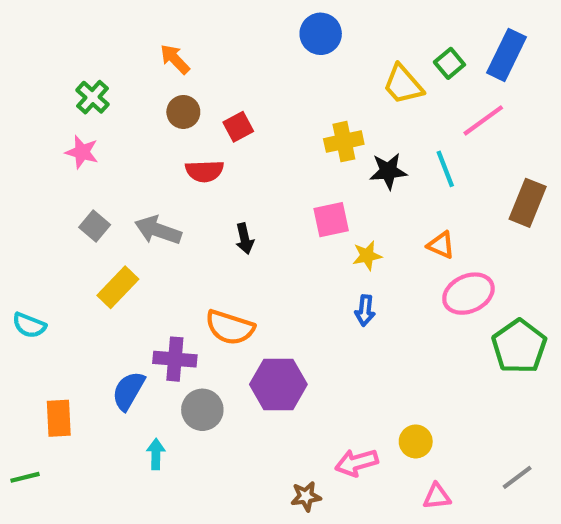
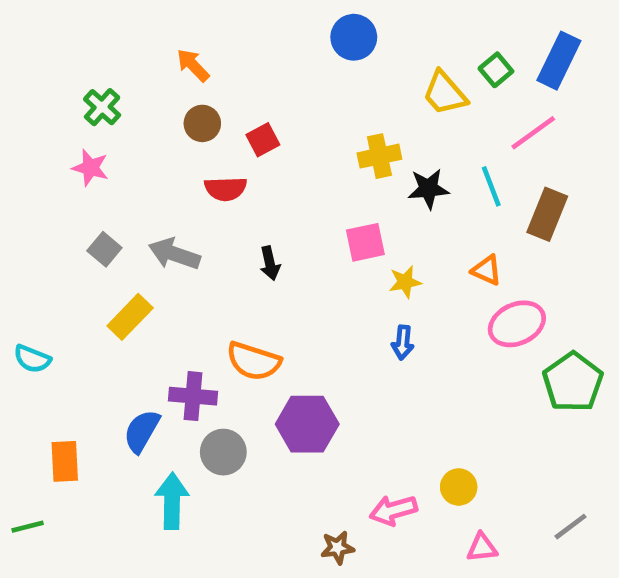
brown rectangle: (528, 203) -> (547, 214), moved
cyan arrow: (156, 454) -> (172, 501), size x1.6

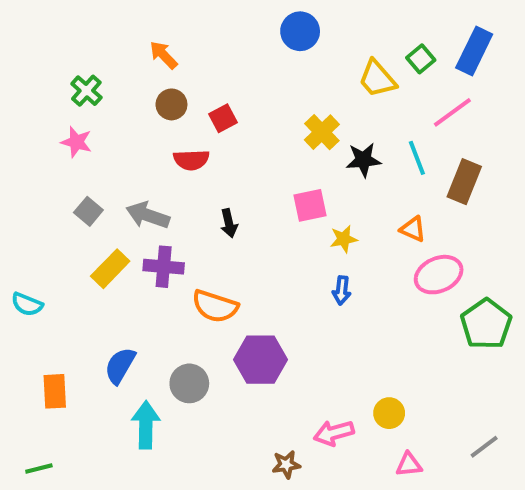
yellow cross: (379, 156) -> (322, 132), turned -32
purple cross: (193, 396) -> (164, 267), moved
green line: (28, 527) -> (39, 468), moved

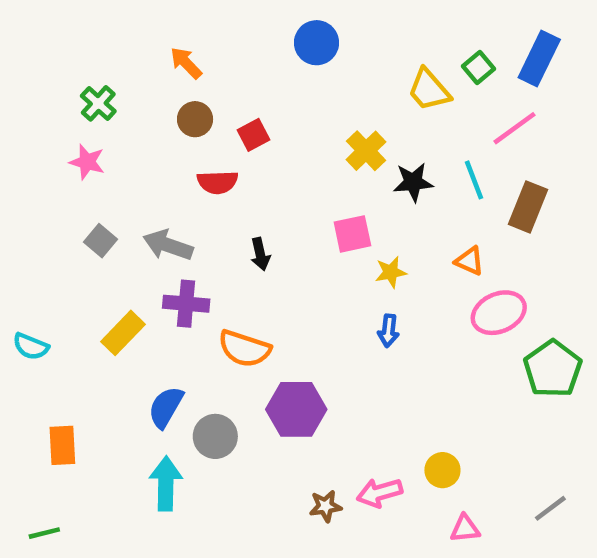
blue circle: (300, 31) -> (316, 43), moved
yellow rectangle: (110, 269) -> (123, 333), moved
blue semicircle: (120, 366) -> (166, 407), moved
brown star: (286, 465) -> (325, 506), moved

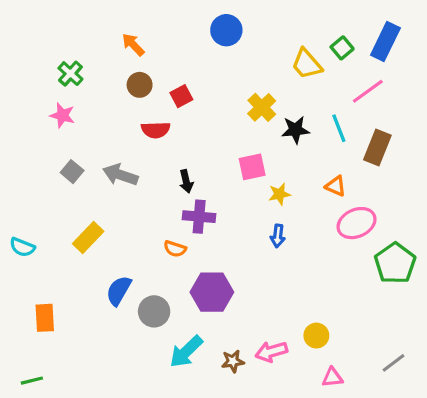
purple cross: (186, 304) -> (199, 217), moved
orange semicircle: (245, 349) -> (175, 249), size x0.6
cyan arrow: (166, 484) -> (186, 352), moved, turned -135

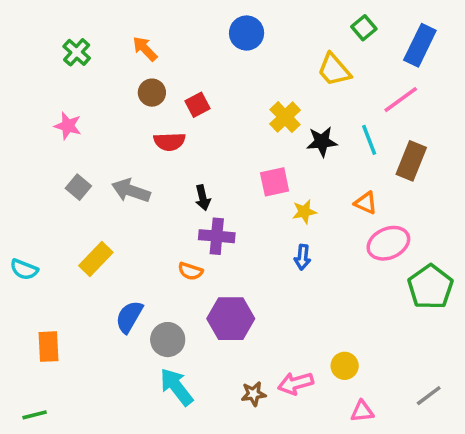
green square: (342, 48) -> (364, 28), moved
green cross: (70, 74) -> (77, 52), moved
cyan arrow: (186, 352) -> (176, 387), moved, turned 96

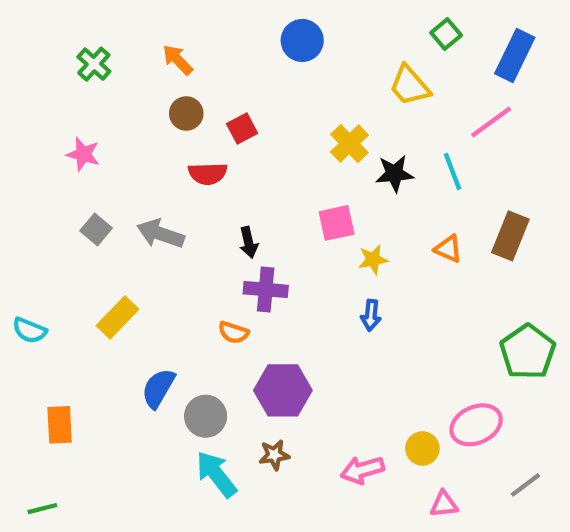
brown rectangle: (411, 161) -> (510, 236), moved
pink ellipse: (388, 243) -> (476, 425), moved
brown star: (254, 394) -> (274, 455), moved

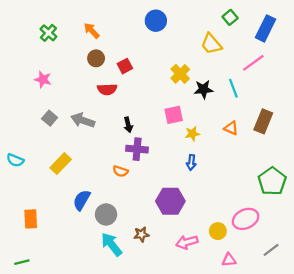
cyan semicircle: (29, 330) -> (15, 160), moved
purple hexagon: (283, 390) -> (170, 201), moved

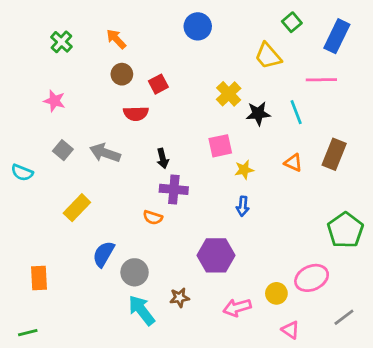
pink line: (253, 63) -> (321, 80), turned 35
cyan semicircle: (15, 160) -> (22, 173), moved
pink triangle: (229, 260) -> (290, 330), turned 40

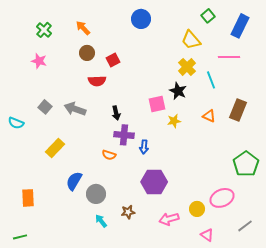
yellow cross: (229, 94) -> (187, 67), moved
pink star: (54, 101) -> (39, 61), moved
black star: (258, 114) -> (178, 91), moved, turned 30
blue arrow: (243, 206) -> (144, 147), moved
cyan arrow: (142, 310) -> (101, 221), size x0.6

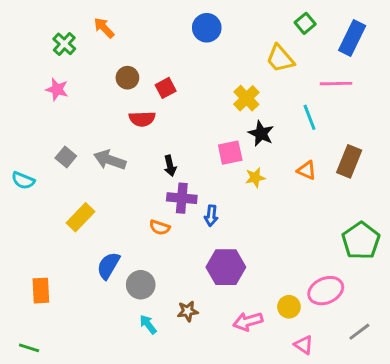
orange arrow: (83, 28) -> (104, 28), moved
yellow cross: (187, 67) -> (246, 98), moved
green line: (20, 237) -> (29, 348), turned 32

